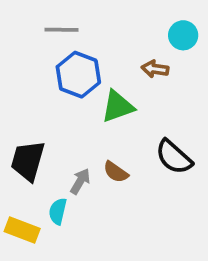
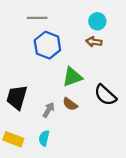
cyan circle: (183, 35) -> (97, 21), moved
green triangle: (118, 106) -> (72, 77), moved
cyan semicircle: (58, 211) -> (44, 138), moved

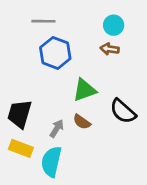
cyan semicircle: (44, 138) -> (51, 162), size x1.6
yellow rectangle: (13, 139) -> (21, 148), moved

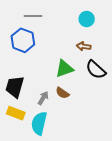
brown arrow: (110, 49) -> (84, 46), moved
blue hexagon: (55, 53) -> (23, 40), moved
black semicircle: (123, 111) -> (96, 70), moved

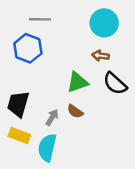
cyan circle: (87, 19) -> (104, 23), size x1.5

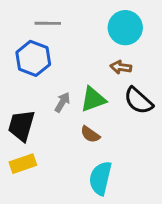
gray arrow: (52, 117) -> (62, 102), moved
yellow rectangle: (19, 136) -> (23, 164), turned -40
cyan semicircle: (47, 148) -> (100, 178), moved

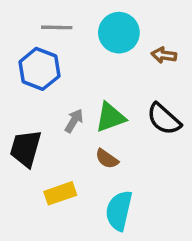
cyan circle: (125, 28) -> (119, 33), moved
brown arrow: (121, 67) -> (164, 55), moved
yellow rectangle: (23, 164) -> (60, 193), moved

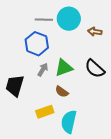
gray line: (57, 27) -> (44, 20), moved
blue hexagon: (39, 69) -> (37, 44), moved
yellow rectangle: (60, 193) -> (45, 112), moved

